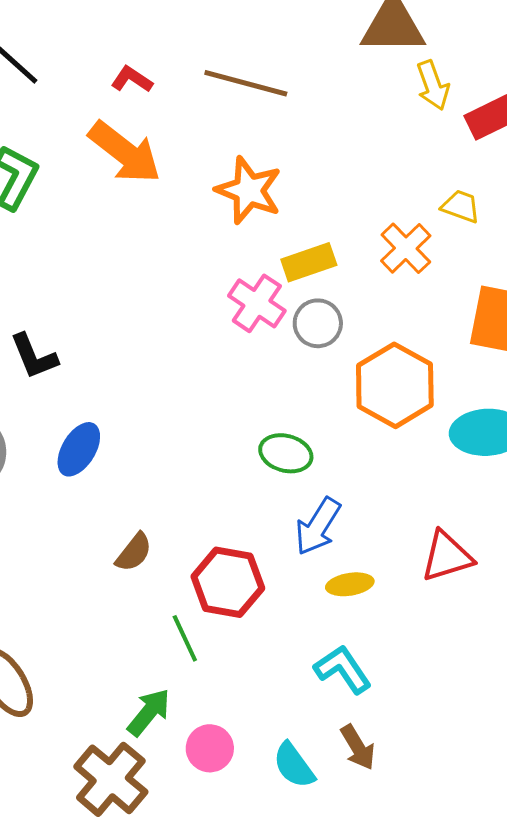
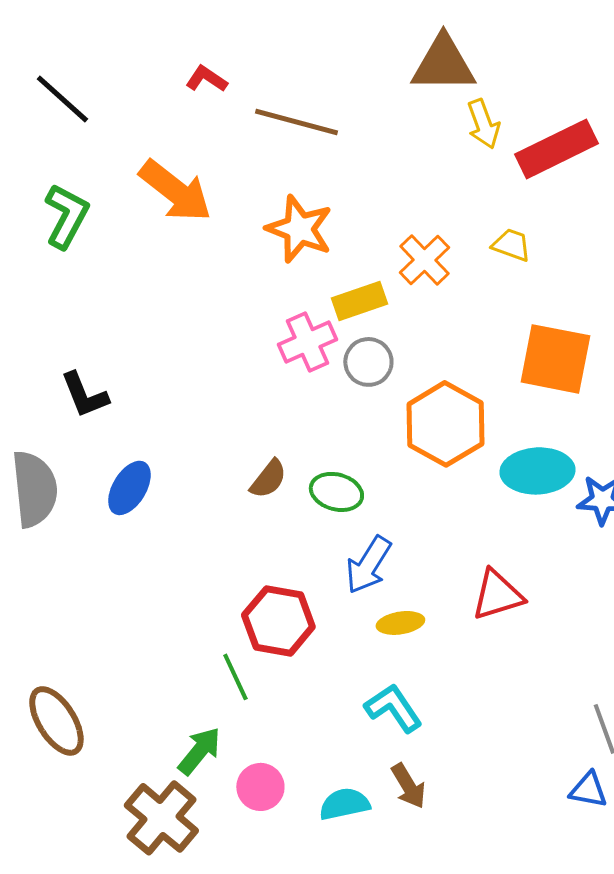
red L-shape: (132, 79) -> (206, 79), moved
orange cross: (406, 248) -> (424, 260), moved
pink cross: (257, 303) -> (307, 342), turned 32
brown semicircle: (134, 552) -> (268, 479), moved
cyan semicircle: (294, 765) -> (344, 804), turned 114

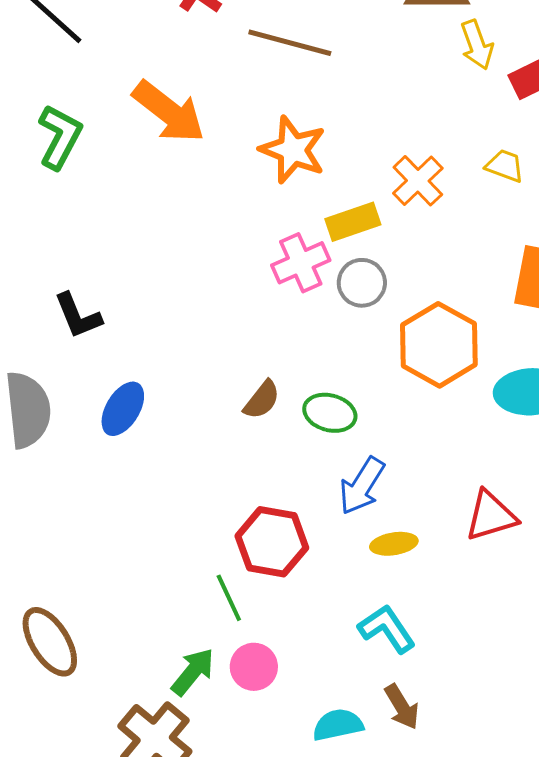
pink circle: (260, 787) -> (254, 667), moved

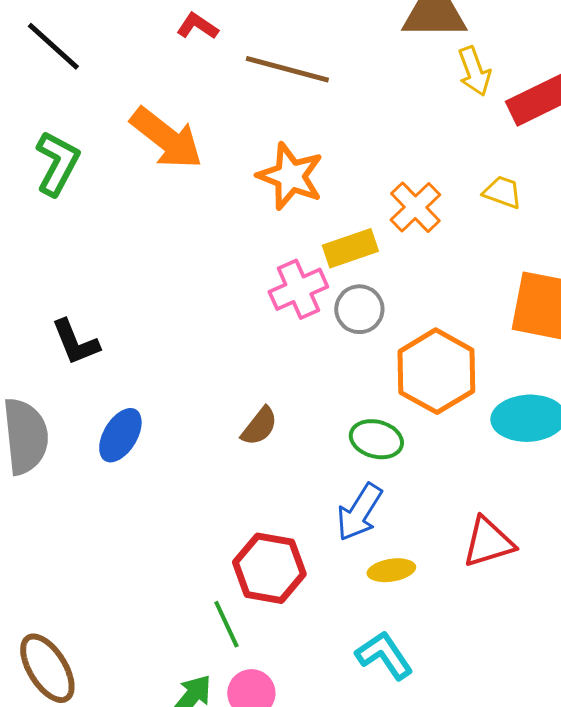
green ellipse: (330, 413) -> (376, 439), moved

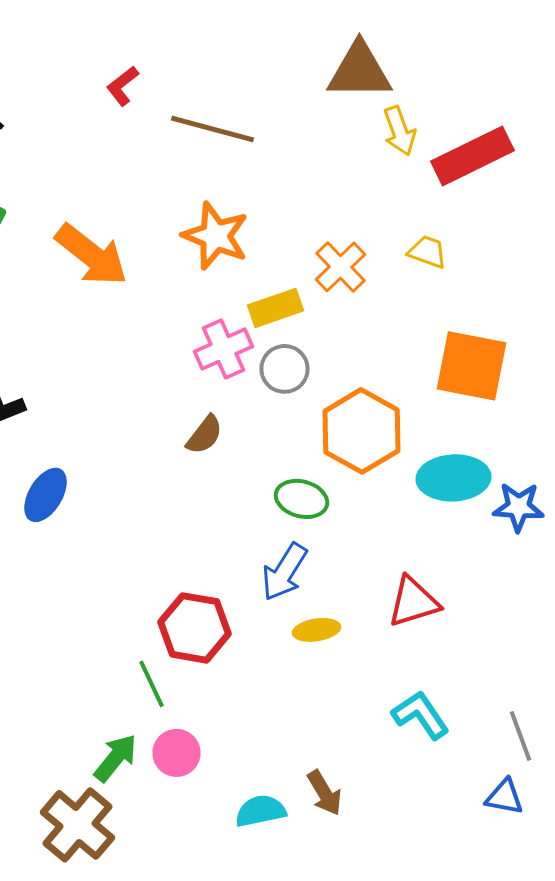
red L-shape: (197, 26) -> (122, 86), turned -72
orange arrow: (166, 138) -> (92, 255), moved
brown semicircle: (259, 426) -> (204, 435), moved
cyan L-shape: (384, 655) -> (420, 715), moved

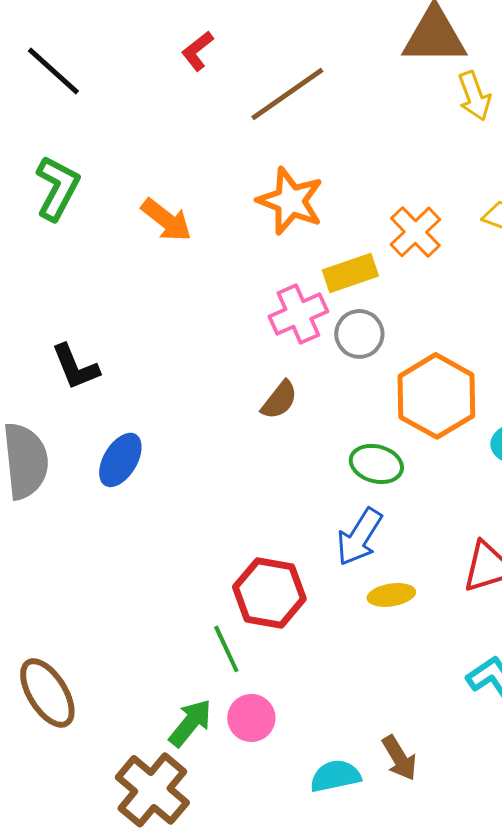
brown line: (212, 129) -> (287, 94), turned -50
orange arrow: (92, 255) -> (166, 220), size x0.7

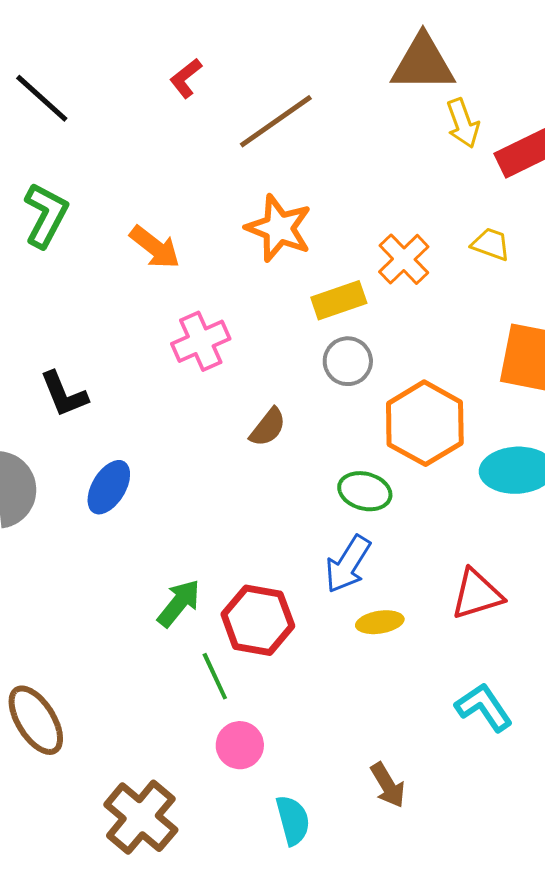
pink cross: (298, 314) -> (201, 341), moved
green arrow: (190, 723) -> (179, 603), moved
cyan semicircle: (335, 776) -> (293, 820), moved, turned 87

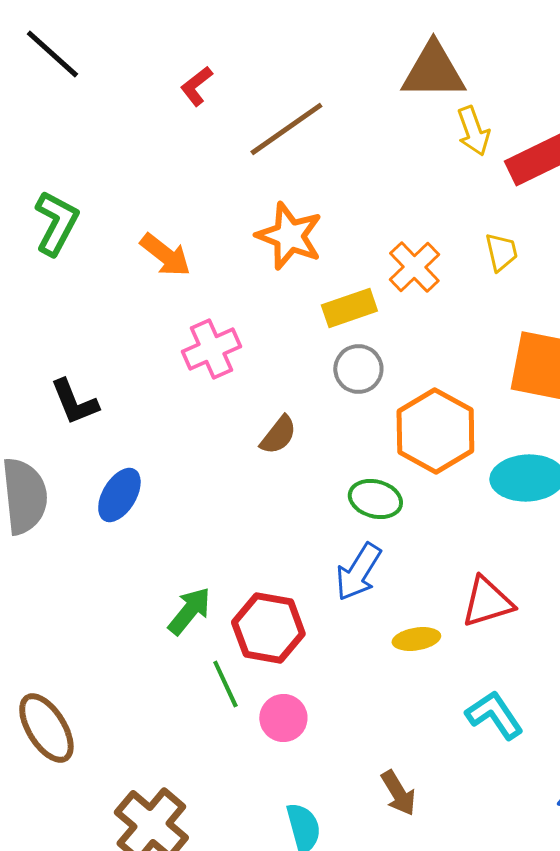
black line: (42, 98) -> (52, 54), moved
yellow trapezoid: (491, 244) -> (501, 252), turned 57
yellow ellipse: (380, 622) -> (416, 639), moved
pink circle: (240, 745) -> (283, 718), moved

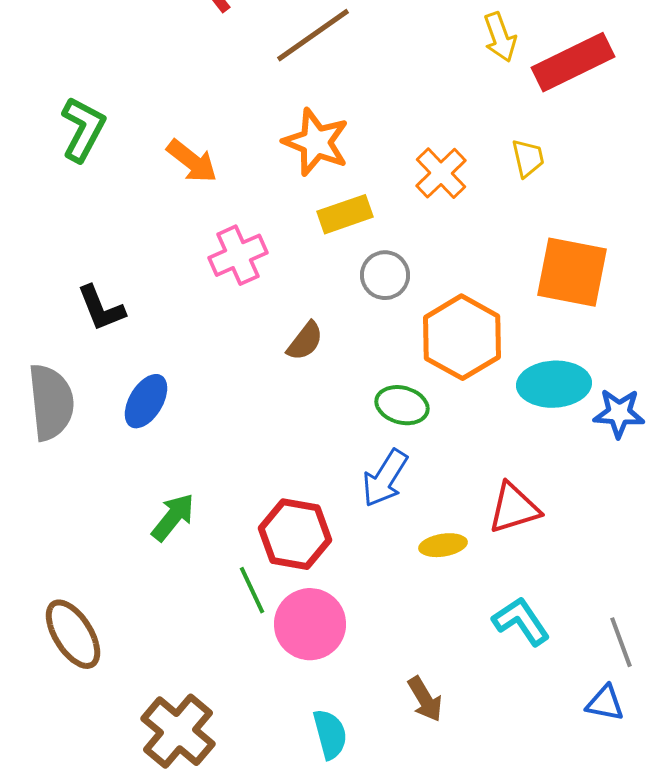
yellow rectangle: (349, 308) -> (345, 214), moved
green arrow: (189, 611) -> (173, 517), moved
pink circle: (283, 718) -> (310, 624), size x1.5

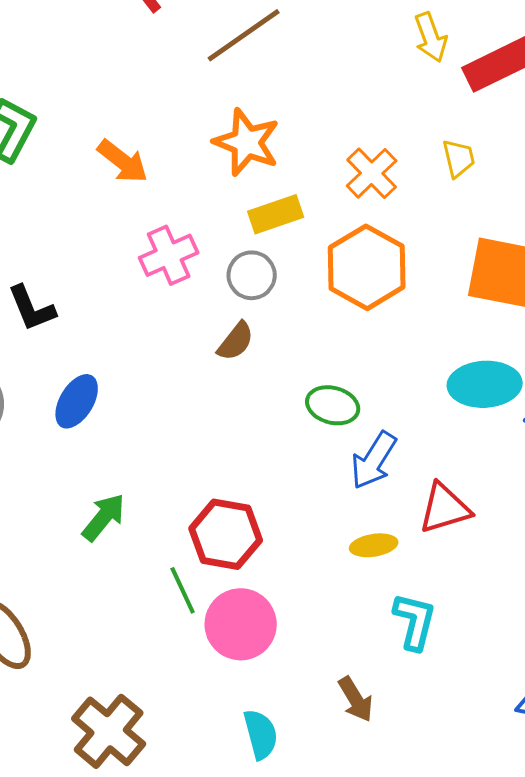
gray circle: (385, 275) -> (252, 275), moved
orange hexagon: (462, 337) -> (367, 267), moved
blue arrow: (385, 478) -> (374, 460), moved
cyan L-shape: (521, 621) -> (415, 621), moved, turned 48

